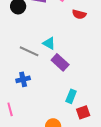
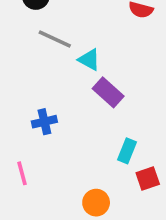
gray line: (29, 51) -> (55, 39), moved

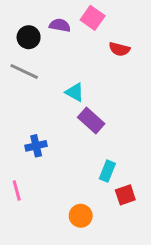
gray line: (55, 39) -> (24, 71), moved

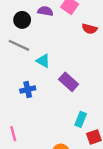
cyan triangle: (75, 92) -> (43, 61), moved
blue cross: (36, 146) -> (28, 90), moved

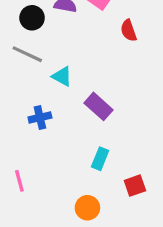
red semicircle: (90, 29) -> (129, 30), turned 56
cyan rectangle: (81, 119) -> (100, 159), moved

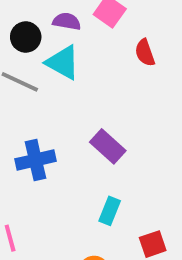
cyan triangle: (62, 76) -> (63, 62), moved, size x1.4
blue cross: (40, 118) -> (35, 160), size x1.4

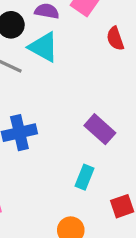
purple rectangle: (108, 146) -> (100, 129), moved

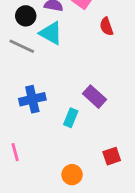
cyan rectangle: (84, 177) -> (71, 118), moved

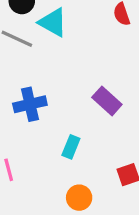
cyan rectangle: (71, 118) -> (71, 147), moved

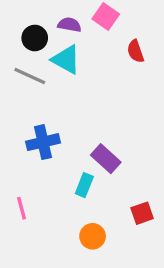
purple rectangle: (107, 101) -> (106, 159), moved

